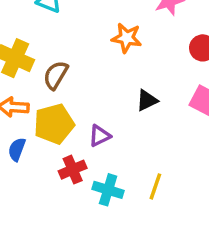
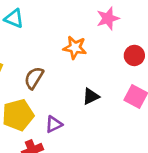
brown semicircle: (56, 75) -> (34, 78), moved

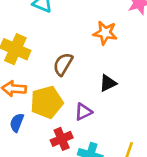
black triangle: (91, 96) -> (108, 83), moved

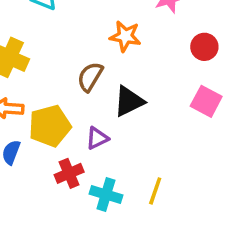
brown semicircle: (63, 64) -> (90, 77), moved
black triangle: (108, 83) -> (129, 101), size x1.4

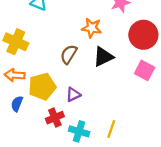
red circle: (204, 47) -> (143, 35), size x1.6
black triangle: (129, 101) -> (103, 57), moved

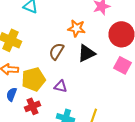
purple triangle: (73, 95) -> (60, 86), turned 40
red cross: (55, 118) -> (32, 106), moved

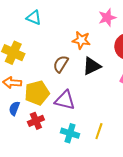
purple triangle: (60, 86) -> (65, 100), size x1.5

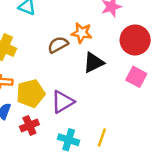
brown semicircle: (61, 64) -> (58, 45), moved, turned 30
purple triangle: (65, 100) -> (63, 102), turned -45

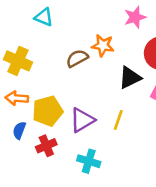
black triangle: (94, 63) -> (130, 78), moved
yellow line: (102, 137) -> (118, 120), moved

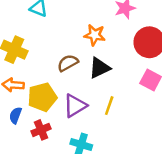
brown semicircle: (77, 58) -> (68, 63), moved
black triangle: (130, 78) -> (99, 68), moved

